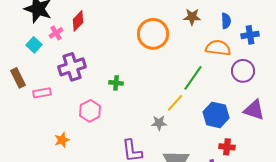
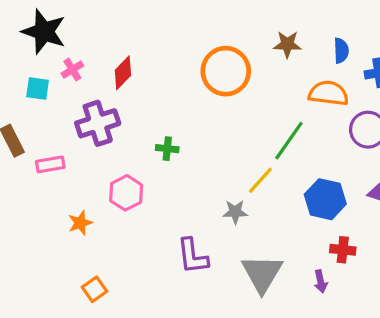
red diamond: (78, 21) -> (123, 73), moved
cyan square: (34, 45) -> (38, 89), turned -35
orange star: (62, 140) -> (80, 223), moved

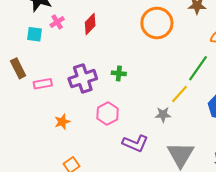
purple cross: (98, 123) -> (83, 79), moved
pink hexagon: (126, 193) -> (108, 114), moved
purple L-shape: (193, 256) -> (135, 143), turned -60

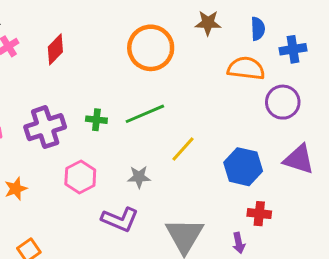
green line: (198, 68) -> (145, 114), moved, turned 32
gray star: (163, 115) -> (139, 177), moved

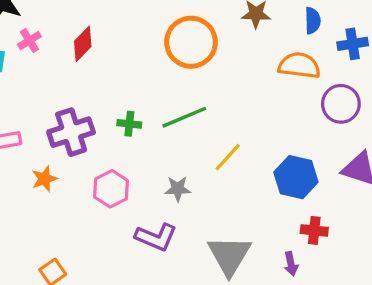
orange star: (16, 189) -> (44, 179), moved

